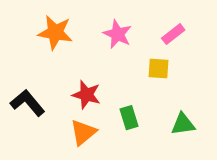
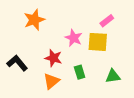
orange star: (55, 32) -> (34, 20), turned -30
pink star: (118, 34) -> (74, 38), moved
yellow square: (158, 68) -> (98, 42), size x1.5

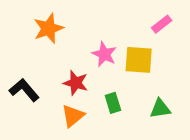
pink rectangle: (107, 21) -> (162, 24), moved

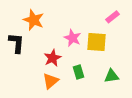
orange star: (48, 28) -> (34, 20), turned -30
red star: (76, 83) -> (53, 58), turned 30
black L-shape: (24, 90) -> (17, 43), moved, turned 45

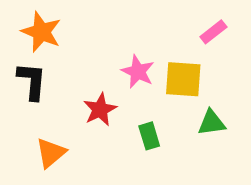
orange star: (34, 20) -> (41, 32), moved
green triangle: (112, 76) -> (212, 123), moved
orange triangle: (51, 81) -> (51, 153), moved

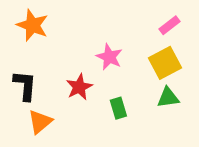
yellow square: (183, 79) -> (165, 63), moved, turned -32
black L-shape: (32, 81) -> (25, 85), moved

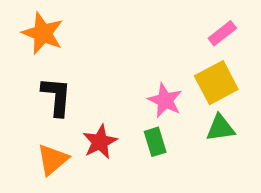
pink star: (109, 57) -> (165, 100), moved
black L-shape: (25, 85) -> (57, 96), moved
red star: (79, 87) -> (100, 142), moved

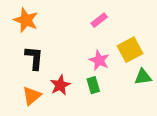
pink rectangle: (222, 33) -> (99, 20), moved
green triangle: (220, 128) -> (143, 77), moved

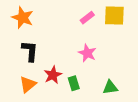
yellow square: (130, 50) -> (114, 15), moved, turned 30
green triangle: (143, 77) -> (110, 87), moved
green rectangle: (93, 85) -> (74, 83), moved

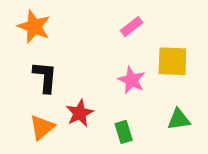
yellow square: (114, 15) -> (172, 61), moved
green rectangle: (74, 83) -> (124, 132), moved
green triangle: (110, 87) -> (179, 119), moved

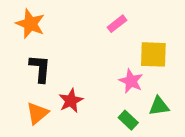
pink star: (132, 80) -> (131, 81), moved
green rectangle: (124, 132) -> (128, 120), moved, turned -30

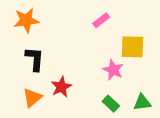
orange star: (30, 24) -> (26, 20), turned -30
green triangle: (159, 106) -> (142, 102), moved

